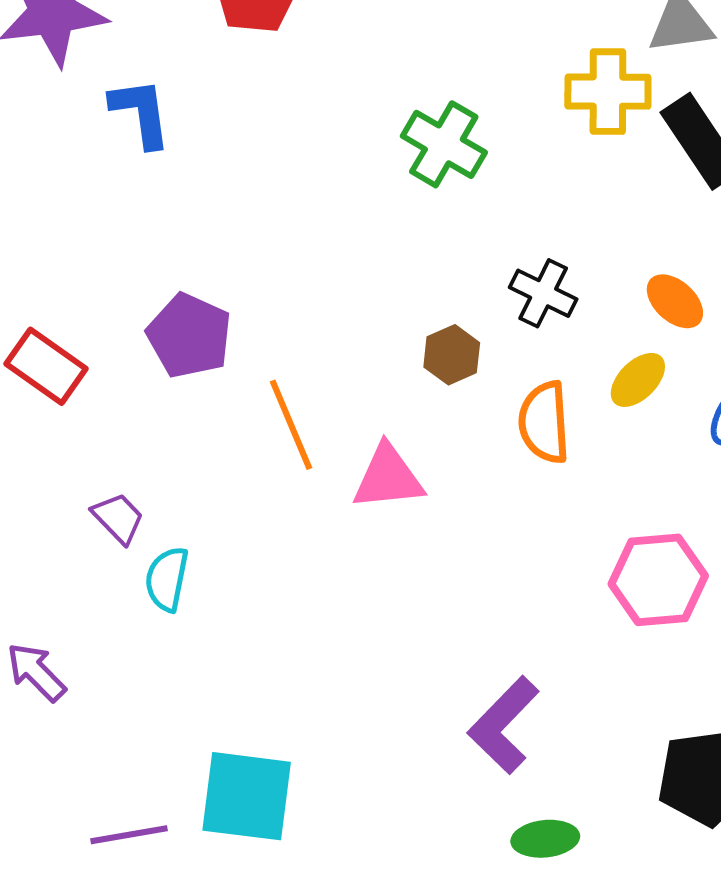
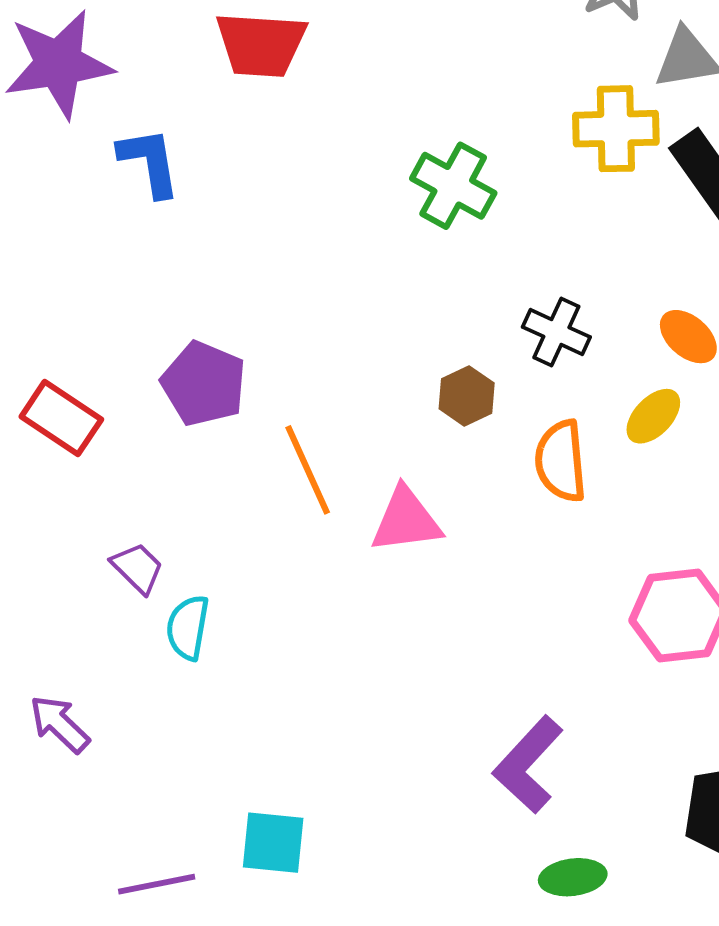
cyan square: (247, 796) -> (273, 843), size x0.7

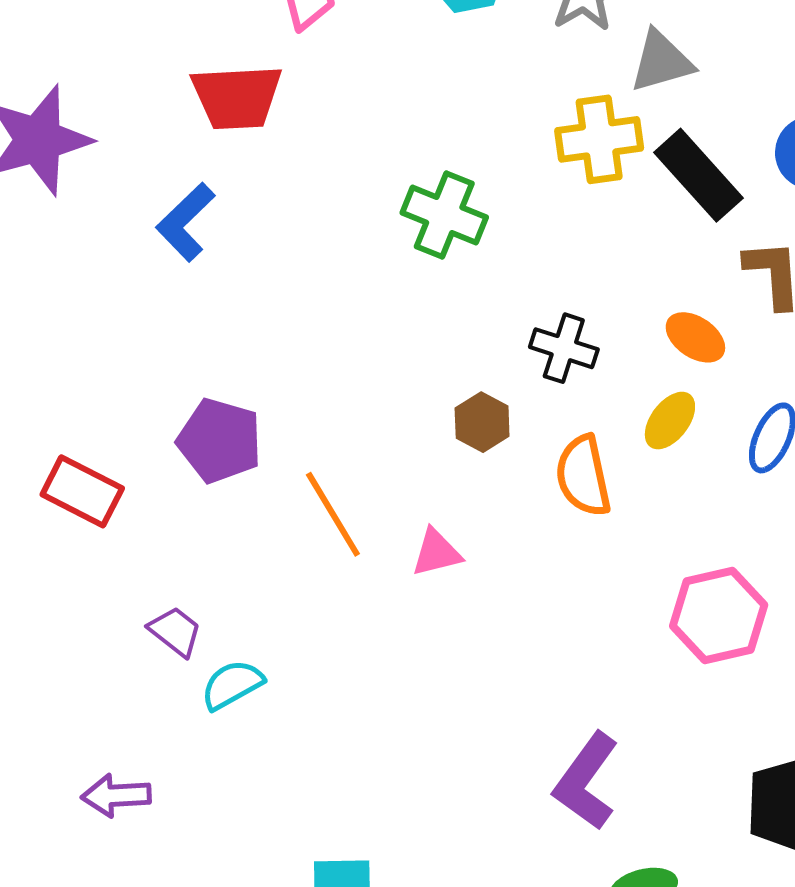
blue L-shape: (149, 162) -> (186, 222), moved, turned -118
pink triangle: (406, 520) -> (436, 553), size x0.7
cyan semicircle: (188, 628) -> (232, 685), turned 58
purple arrow: (60, 724) -> (116, 795), turned -40

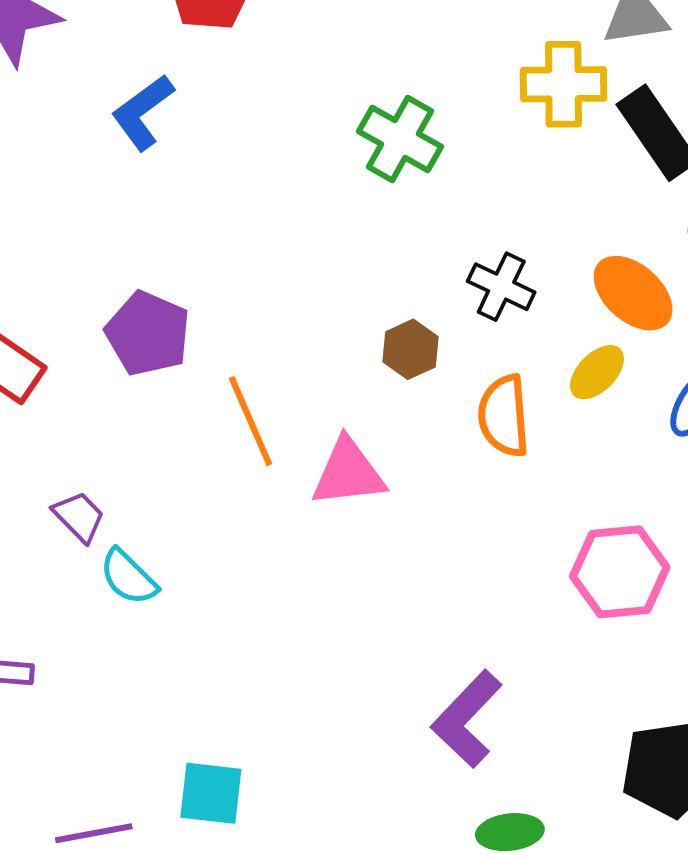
orange ellipse: (695, 337) -> (633, 293), size x1.4
pink triangle: (436, 553) -> (348, 473), size x1.5
cyan semicircle: (232, 685) -> (128, 577), turned -114

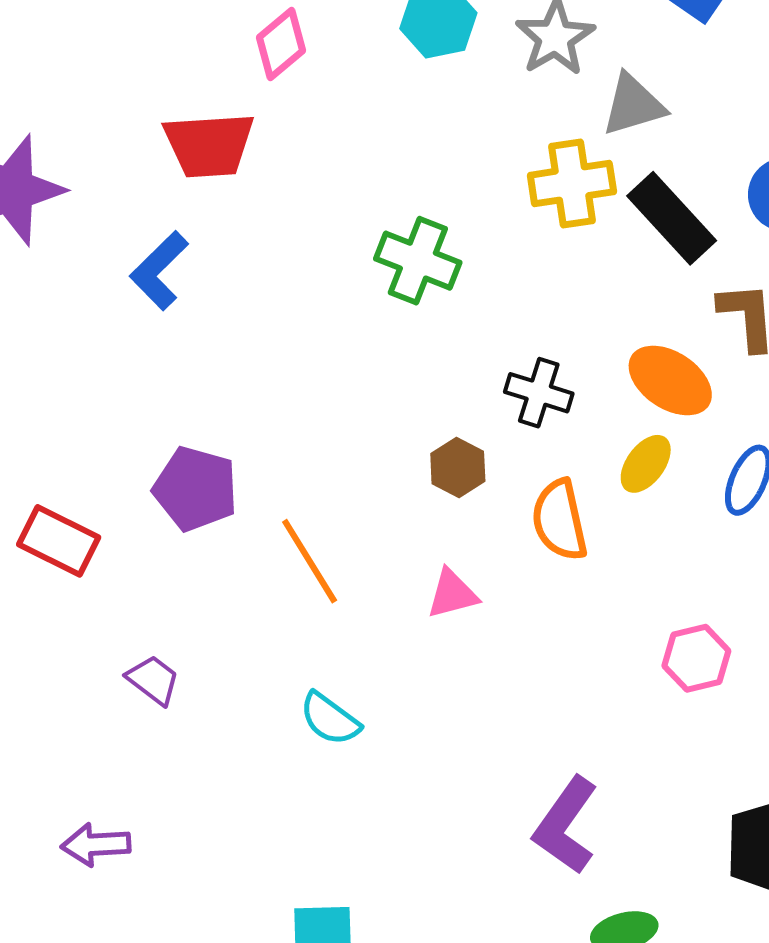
pink triangle: (348, 473) -> (452, 594), moved, size x0.7
pink hexagon: (620, 572) -> (696, 658), size x0.7
cyan semicircle: (128, 577) -> (330, 719), moved

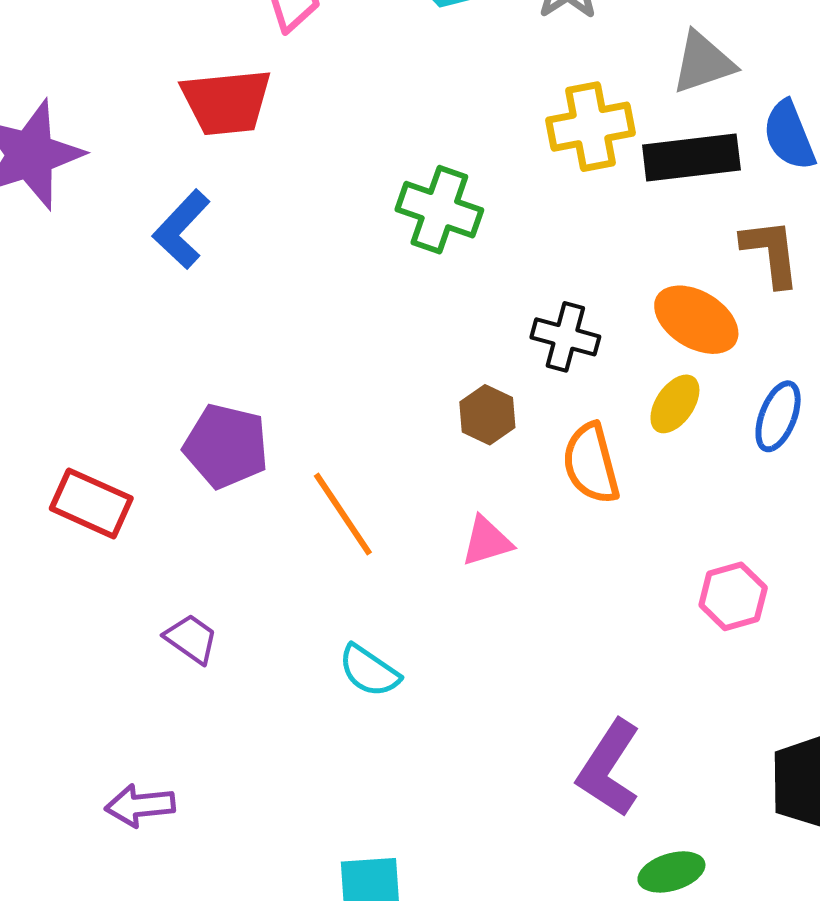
gray triangle: (633, 105) -> (703, 63), moved
black rectangle: (672, 218) -> (691, 158), turned -52

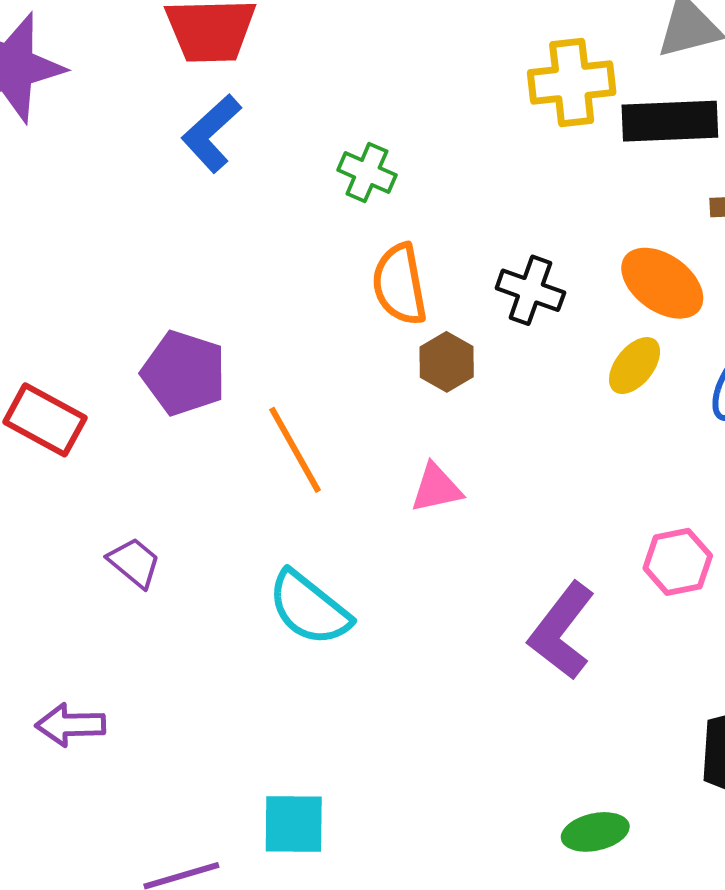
green cross: (439, 210) -> (367, 172), moved, size x0.7
blue L-shape: (181, 229) -> (211, 133), moved
orange semicircle: (591, 463) -> (400, 284), moved
cyan semicircle: (369, 671) -> (309, 608), size x1.4
purple L-shape: (609, 768) -> (562, 631), moved

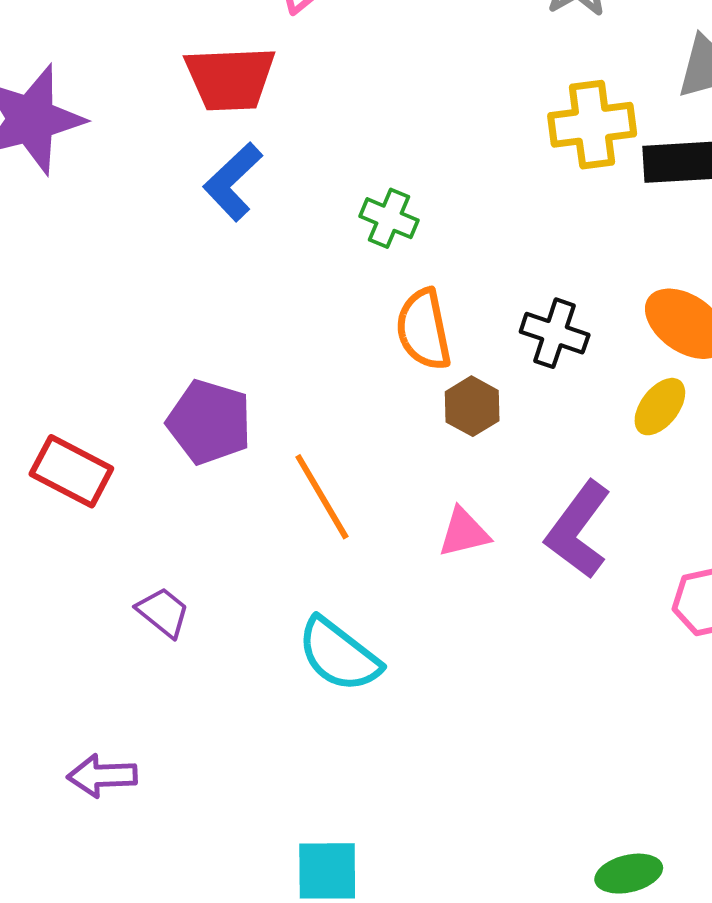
purple L-shape: (562, 631) -> (578, 530), moved

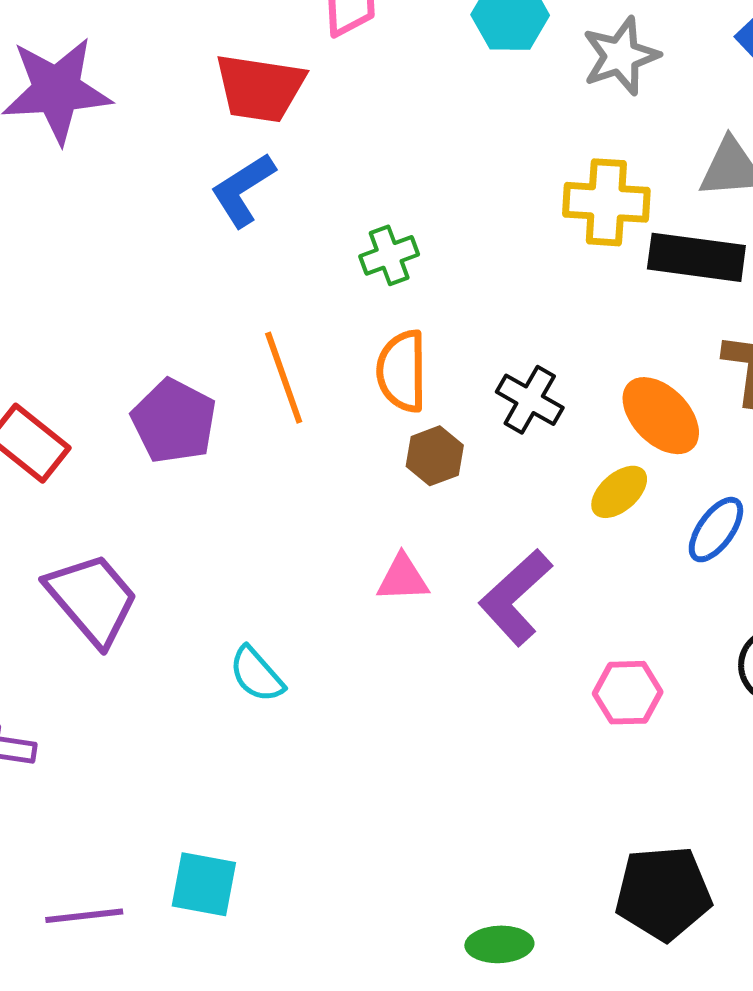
green cross: (389, 218) -> (389, 255), turned 36
orange line: (322, 497) -> (284, 378), moved
purple trapezoid: (163, 612) -> (92, 599), size x1.8
cyan semicircle: (339, 655) -> (257, 674), size x0.7

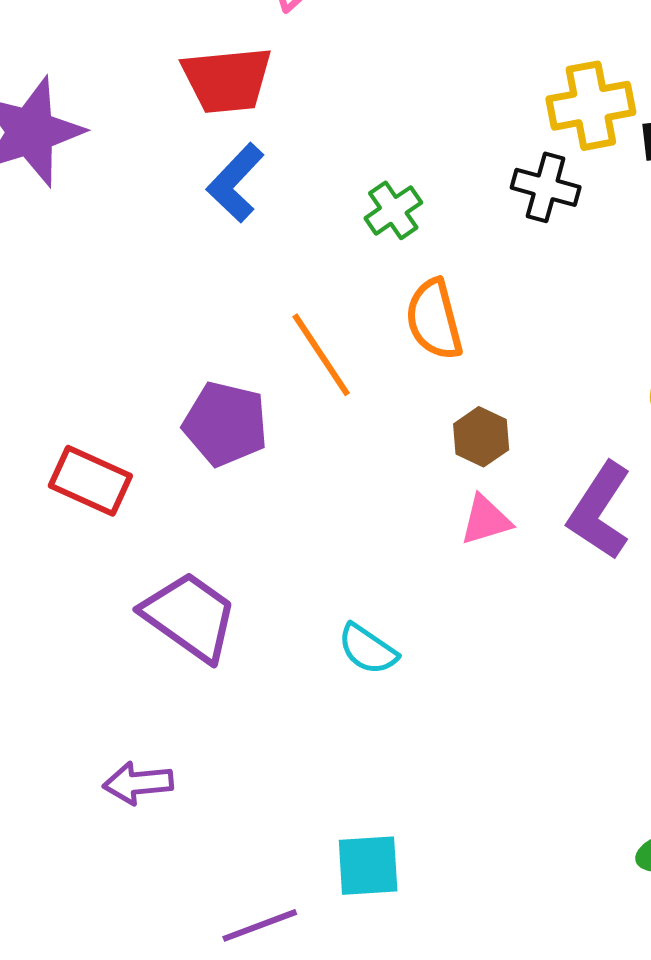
black cross: (530, 400) -> (546, 187), moved
brown hexagon: (435, 456) -> (481, 437), moved

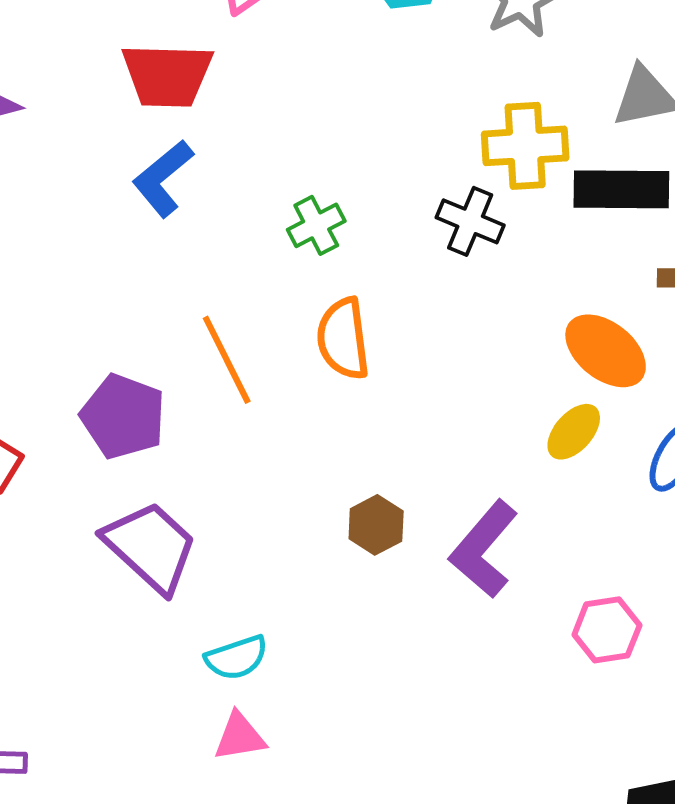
brown hexagon: (481, 437) -> (376, 525), moved
pink triangle: (486, 520) -> (240, 737), moved
purple trapezoid: (190, 616) -> (151, 547), moved
cyan semicircle: (368, 649) -> (236, 658), turned -60

